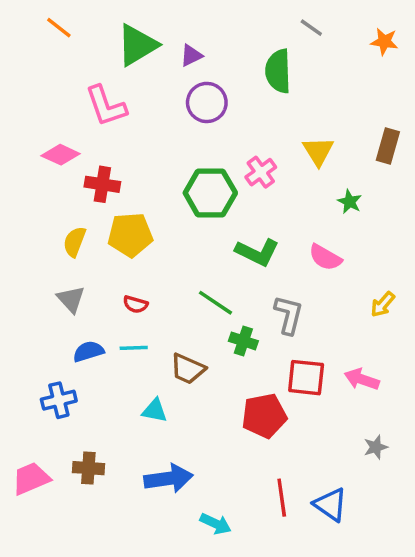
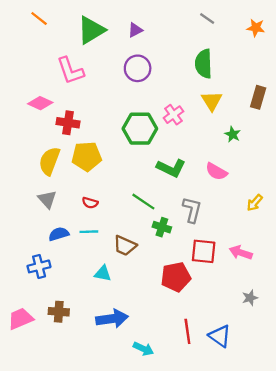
purple triangle: (191, 55) -> (135, 30), moved
green semicircle: (278, 71) -> (204, 64), moved
yellow semicircle: (75, 242) -> (49, 161), size x1.4

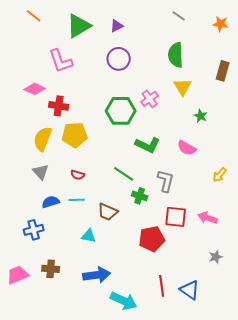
brown rectangle: (258, 97) -> (223, 71), moved
cyan arrow: (143, 349) -> (124, 301), size x1.5

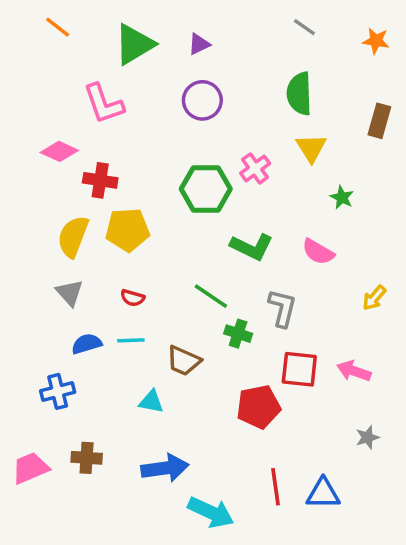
blue triangle: (190, 290) -> (323, 494), turned -35

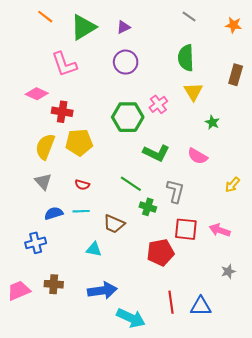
orange line: (58, 27) -> (45, 17), moved

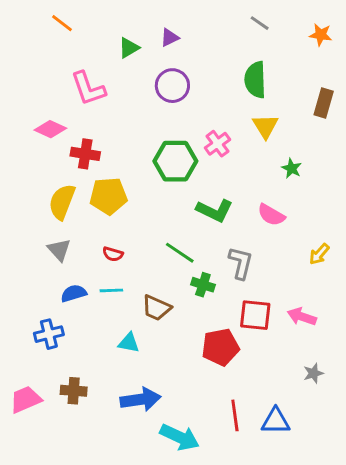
green triangle: (83, 27) -> (129, 48), moved, size x0.6

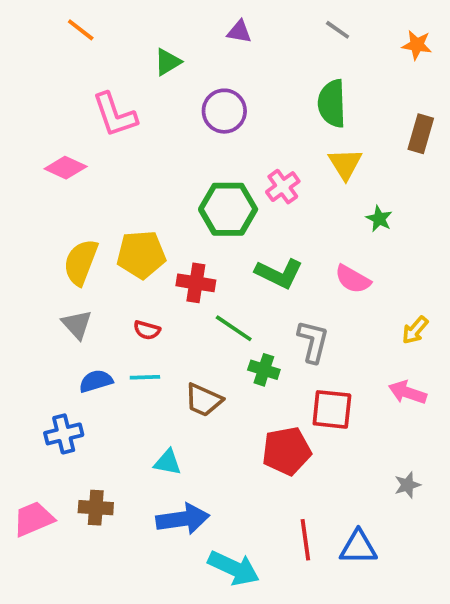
purple triangle: (170, 38) -> (239, 32), moved, turned 36
red cross: (85, 154) -> (196, 283), moved
pink arrow: (302, 317) -> (407, 392), moved
cyan triangle: (129, 343) -> (168, 462), moved

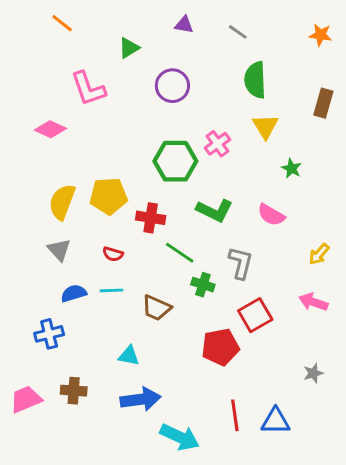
gray line: (338, 30) -> (238, 32), moved
red square: (332, 409) -> (255, 315), turned -36

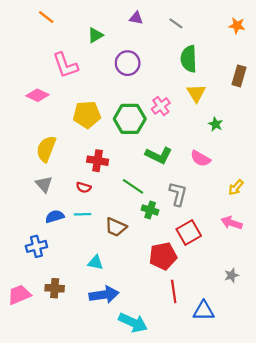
yellow pentagon: (109, 196) -> (87, 115), moved
red cross: (151, 218) -> (98, 161), moved
red line: (235, 415) -> (174, 291), moved

